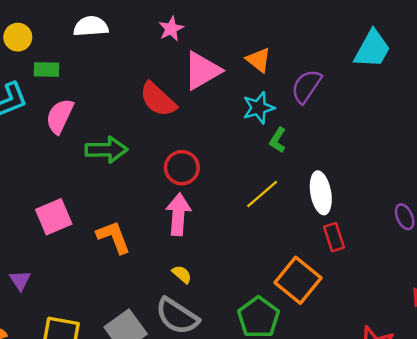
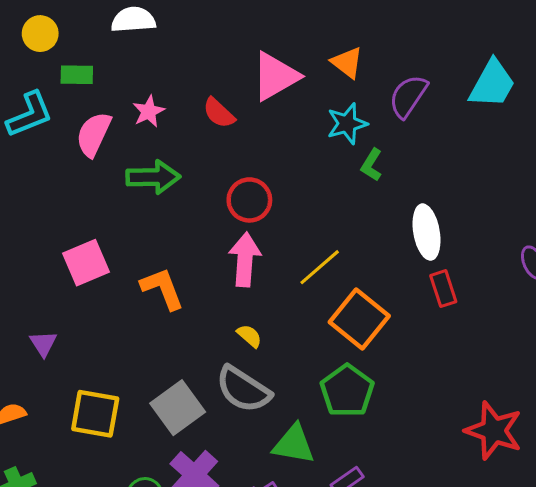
pink star: (171, 29) -> (149, 111), moved
cyan trapezoid: (372, 49) -> (492, 84), moved
red semicircle: (158, 99) -> (219, 113), size x0.7
yellow line: (262, 194) -> (320, 267), moved
orange square: (298, 280) -> (359, 319), moved

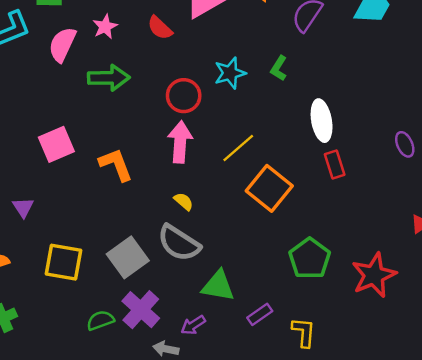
cyan star: (347, 124) -> (230, 73), moved
green pentagon: (347, 391) -> (310, 259), moved
red star: (494, 431) -> (374, 275), turned 30

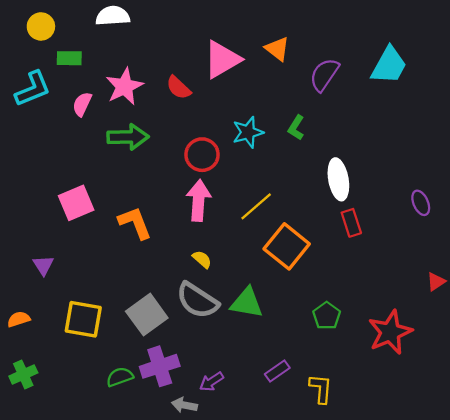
pink star: (105, 27) -> (124, 86), size x1.5
pink semicircle: (62, 44) -> (82, 104), size x0.7
green pentagon: (310, 259) -> (327, 316), size x0.7
green triangle: (218, 286) -> (247, 303), moved
purple cross: (141, 310) -> (160, 366), turned 30

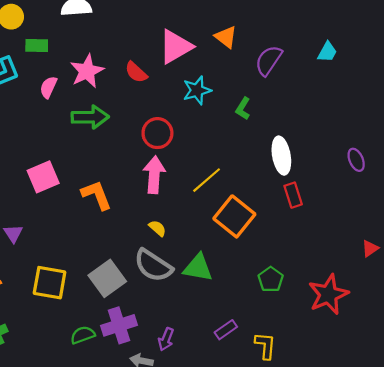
cyan trapezoid: (389, 65) -> (327, 52), size x0.6
cyan star: (248, 132) -> (197, 90), moved
purple ellipse: (421, 203) -> (356, 160), moved
purple arrow: (211, 382) -> (166, 339), turned -35

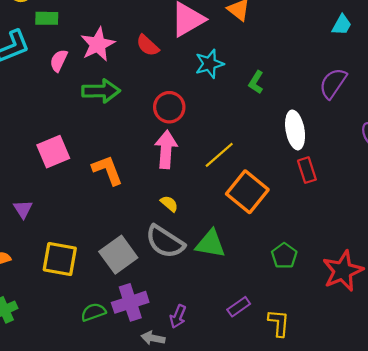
purple semicircle: (269, 60) -> (333, 83), moved

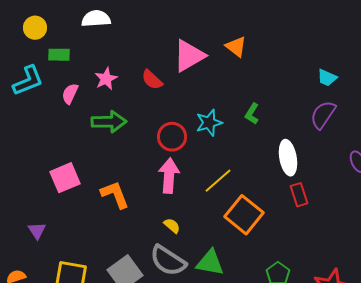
cyan trapezoid: (342, 25) -> (327, 78), moved, turned 85
pink star: (98, 44) -> (106, 79), size x0.7
cyan star: (209, 64) -> (209, 123), moved

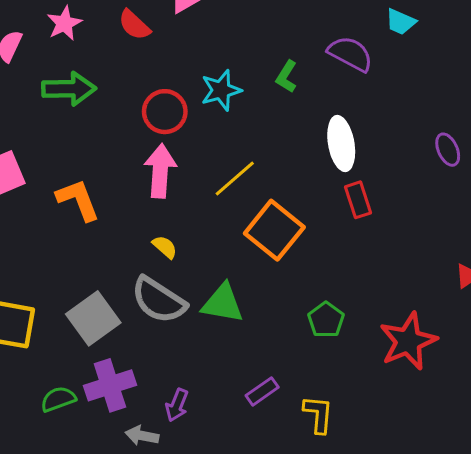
purple semicircle: (323, 115) -> (350, 54), moved, turned 84

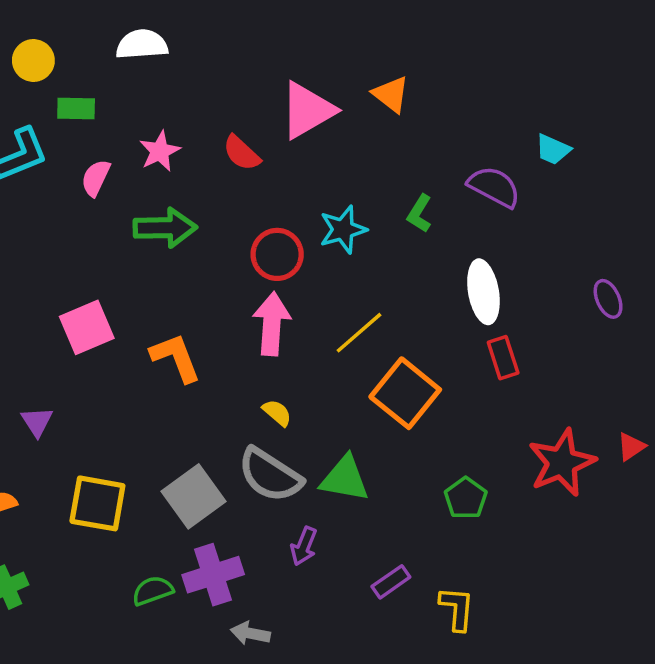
red star: (408, 341) -> (562, 463), moved
purple arrow: (177, 405) -> (304, 546), moved

